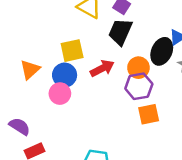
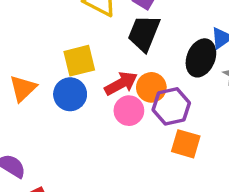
orange circle: (138, 68) -> (151, 87), moved
pink circle: (60, 94) -> (129, 111), moved
orange square: (149, 114) -> (186, 144), turned 30

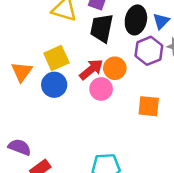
black ellipse: (201, 58) -> (136, 20), moved
orange triangle: (23, 88) -> (22, 72), moved
purple hexagon: (171, 106) -> (149, 51), moved

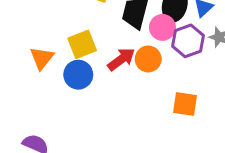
pink circle: (101, 89) -> (162, 27), moved

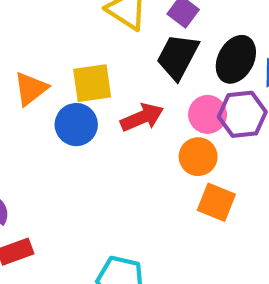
pink circle: (162, 27) -> (208, 114), moved
orange circle: (148, 59) -> (198, 157), moved

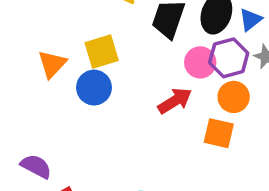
red arrow: (142, 117) -> (175, 101), moved
orange circle: (198, 157) -> (234, 97), moved

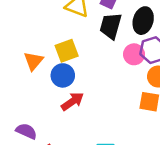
red arrow: (175, 101) -> (72, 101), moved

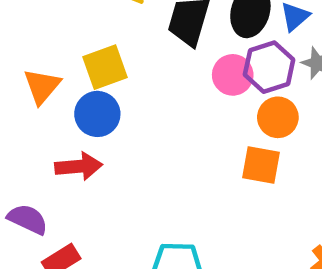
red arrow: (72, 101) -> (79, 166), moved, turned 30

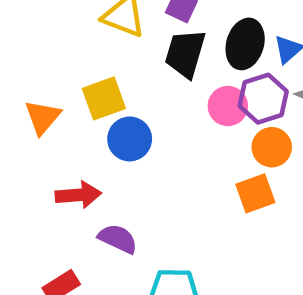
blue circle: (97, 114) -> (130, 139), moved
orange square: (261, 165) -> (255, 193), turned -30
purple semicircle: (28, 219) -> (118, 239), moved

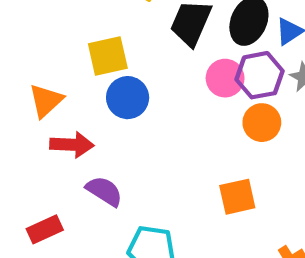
orange triangle: (43, 117) -> (46, 101), moved
orange square: (255, 193) -> (237, 197), moved

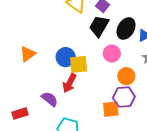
yellow square: (108, 56) -> (79, 64), moved
purple hexagon: (260, 75) -> (124, 97), moved
red arrow: (72, 145) -> (69, 83), moved, turned 108

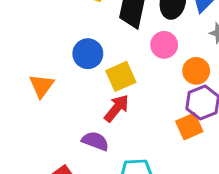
blue circle: (66, 57) -> (88, 54), moved
red arrow: (69, 83) -> (117, 108), turned -150

